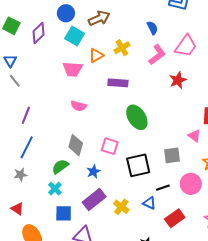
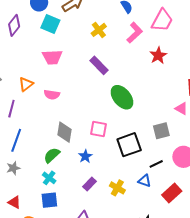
orange triangle: (96, 55) -> (26, 84), moved
purple rectangle: (118, 83) -> (99, 65), turned 48
pink semicircle: (79, 106) -> (52, 95), moved
purple rectangle: (94, 200) -> (89, 184), size x0.6
blue square: (64, 213) -> (49, 200), moved

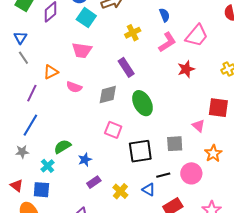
gray diamond: (65, 132) -> (108, 95), moved, turned 55
blue star: (85, 156) -> (85, 160), moved
cyan cross: (49, 178) -> (48, 166), moved
blue square: (49, 200) -> (41, 190), moved

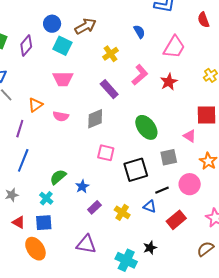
pink L-shape: (167, 42) -> (140, 75), moved
green ellipse: (142, 103) -> (146, 127), moved
gray star: (22, 152) -> (12, 195), moved

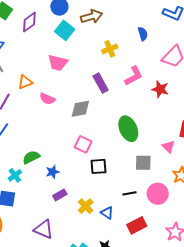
red star: (169, 82) -> (160, 89), turned 30
black square: (136, 170) -> (99, 166), moved, size x0.7
blue triangle: (150, 206) -> (107, 213), moved

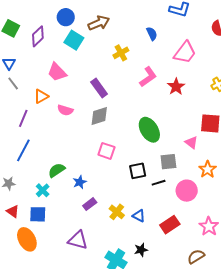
pink trapezoid: (58, 63) -> (57, 72), moved, turned 40
purple rectangle: (101, 83) -> (99, 88), moved
red star: (160, 89) -> (176, 87), turned 30
black square: (99, 166) -> (138, 171), moved
black line: (130, 193) -> (159, 183), moved

